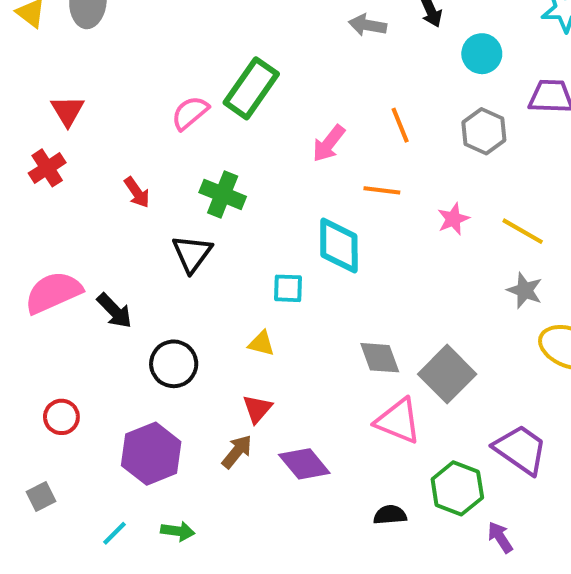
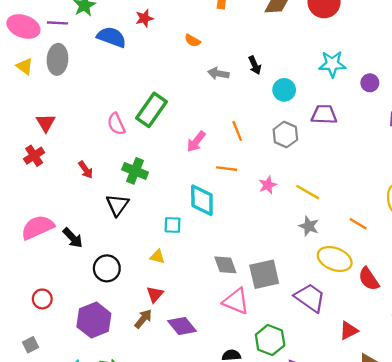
pink semicircle: (190, 113) -> (116, 124), turned -75
gray square: (447, 374) -> (264, 274), turned 32
purple trapezoid: (521, 450) -> (310, 298), moved

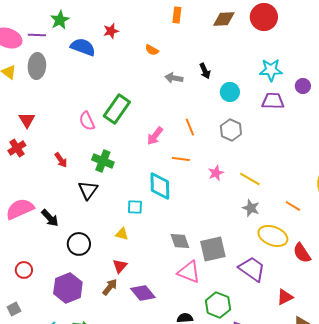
purple trapezoid: (324, 115) -> (273, 101), moved

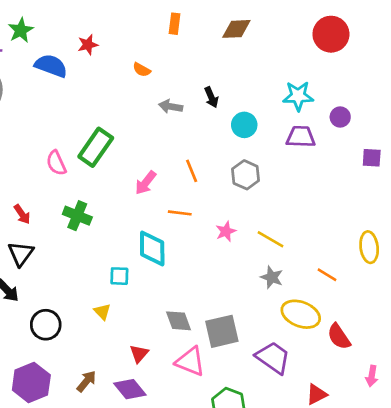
red circle: (264, 17) -> (331, 34), moved
black triangle: (88, 190) -> (21, 254), moved
yellow triangle: (122, 234) -> (102, 312), turned 32
red triangle: (120, 266) -> (139, 354), moved

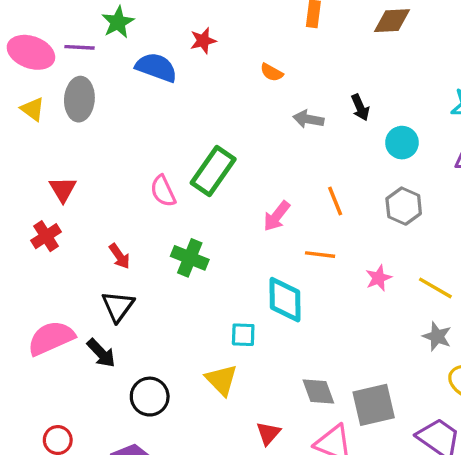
yellow triangle: (102, 312) -> (221, 380), size x1.5

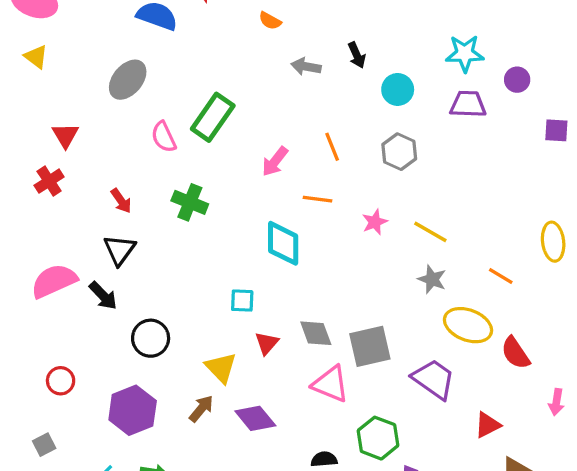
gray ellipse: (79, 99) -> (128, 80), moved, turned 36
cyan square: (243, 335) -> (242, 301), moved
yellow triangle: (221, 380) -> (221, 368), moved
red triangle: (268, 433) -> (267, 343), moved

